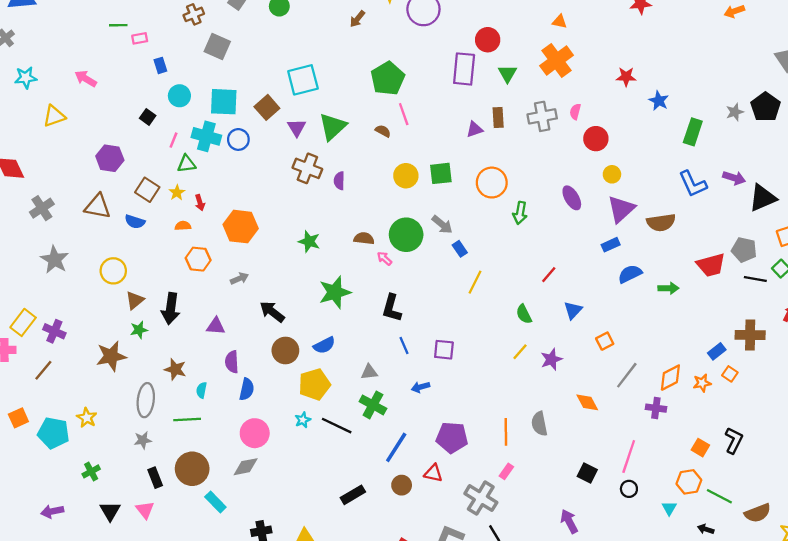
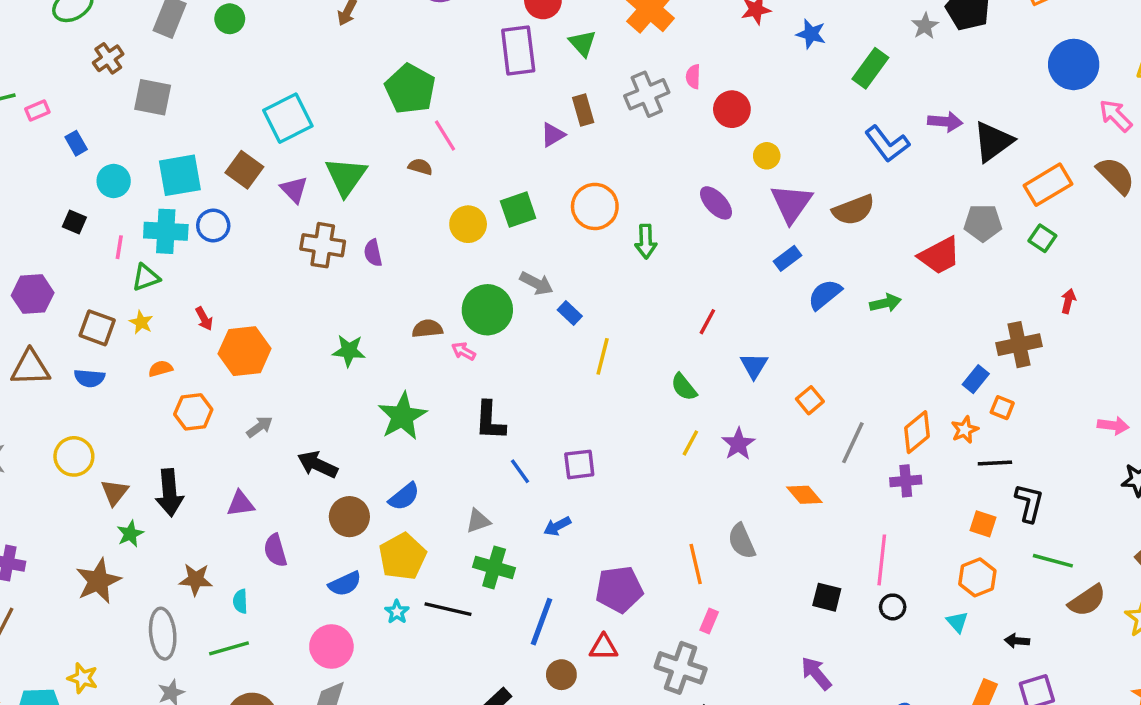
green rectangle: (693, 132) -> (870, 68), turned 30
red arrow: (200, 203) -> (204, 319), moved
black line: (755, 279) -> (995, 463), moved
blue semicircle: (247, 389) -> (345, 584), moved, turned 65
green line: (719, 496) -> (1053, 561), moved

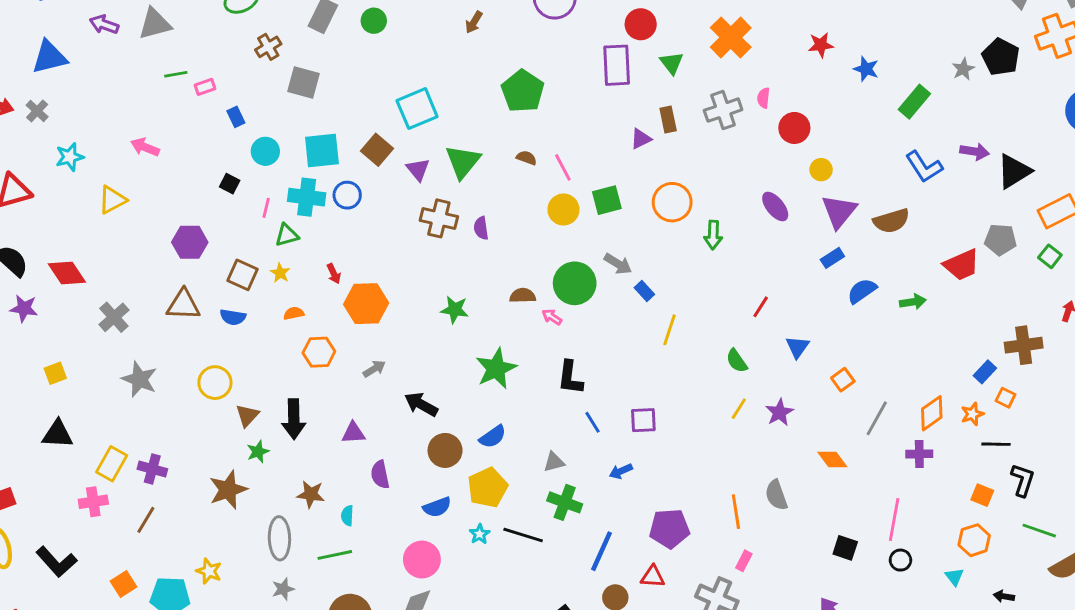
pink line: (445, 135) -> (563, 167), moved

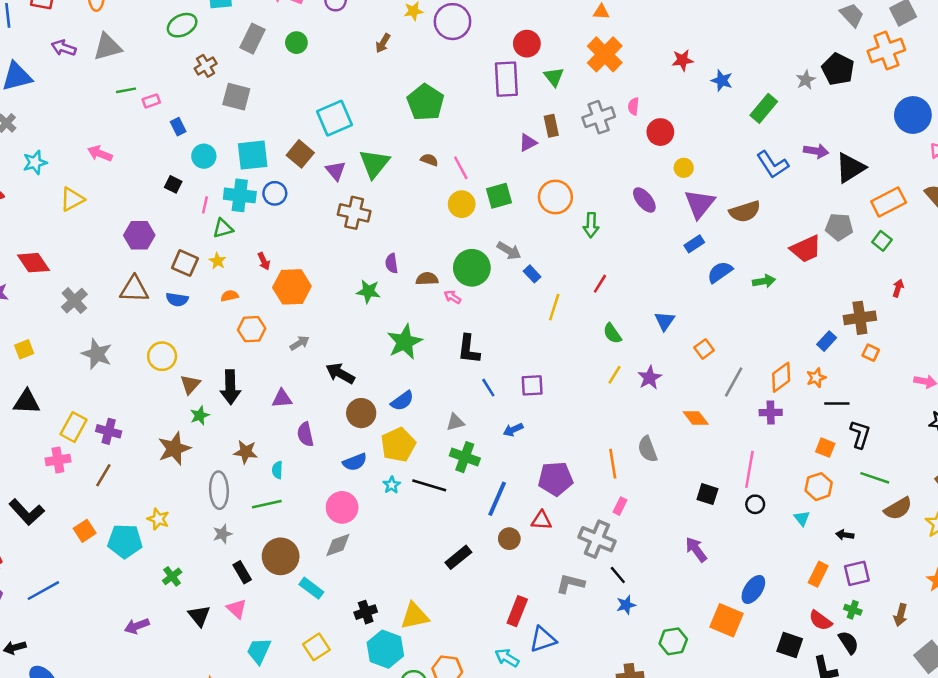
purple semicircle: (481, 228) -> (392, 263), moved
red line: (761, 307) -> (600, 284), moved
orange square: (1006, 398) -> (871, 353), moved

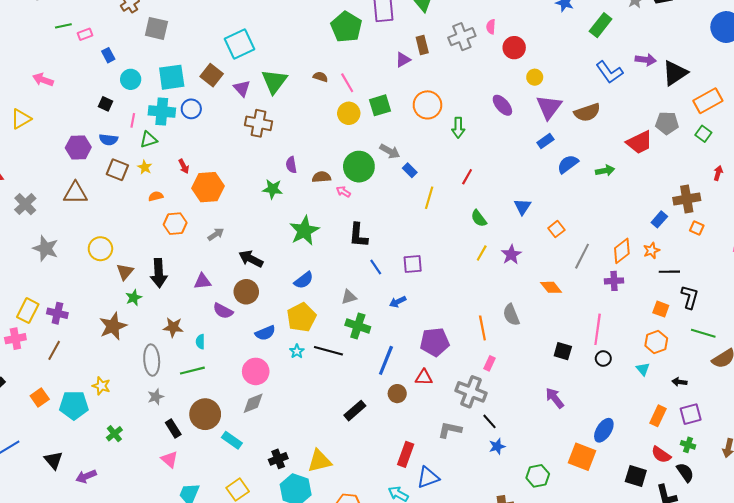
green pentagon: (426, 102) -> (346, 27), moved
blue semicircle: (177, 300) -> (108, 140), moved
brown circle: (361, 413) -> (246, 292), moved
purple semicircle: (305, 434) -> (223, 311), turned -48
black triangle: (199, 616) -> (53, 460), moved

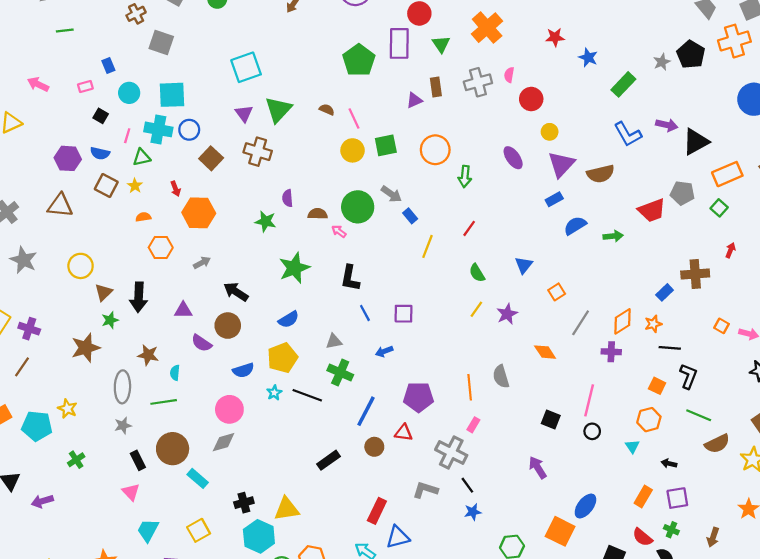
pink rectangle: (85, 34) -> (85, 86), moved
brown square: (212, 75) -> (211, 158), moved
orange square: (697, 228) -> (722, 326), moved

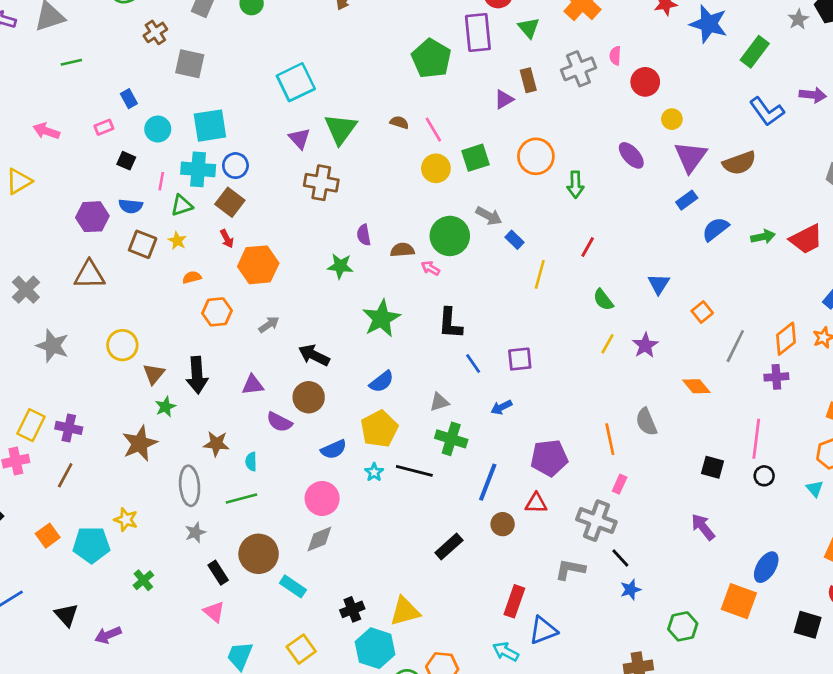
blue star: (588, 58) -> (709, 24), size x1.6
brown square: (211, 158) -> (230, 202), moved
red trapezoid: (652, 210) -> (806, 239), moved

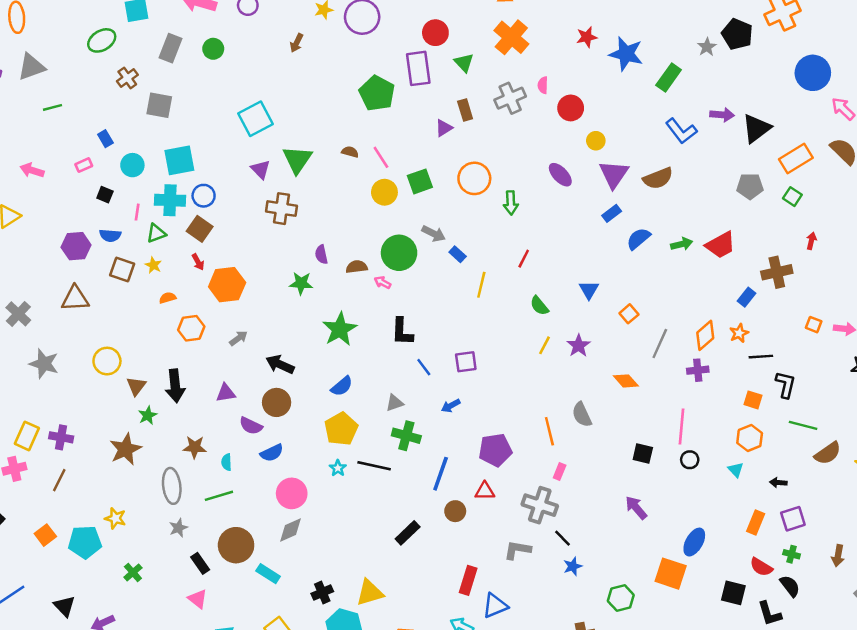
blue semicircle: (334, 449) -> (272, 453), moved

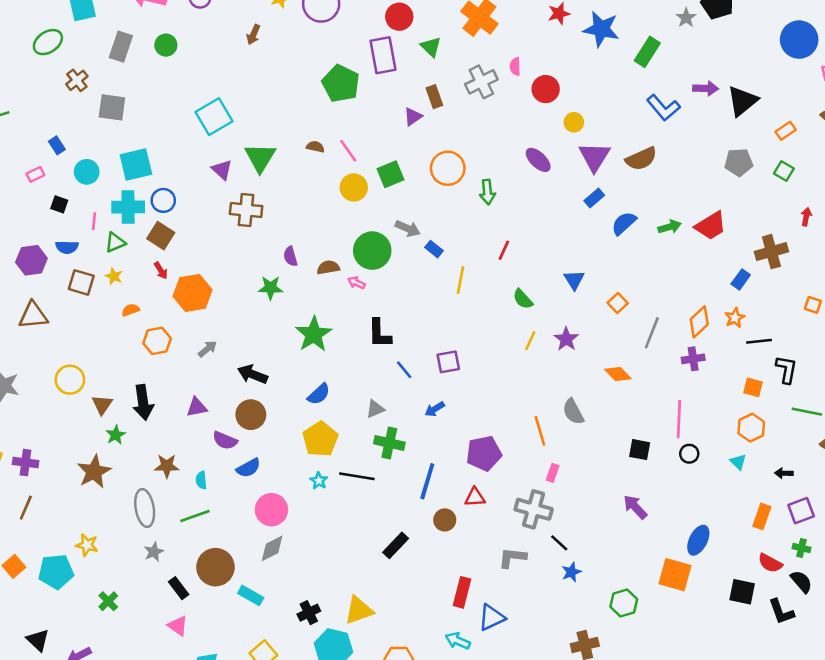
orange rectangle: (796, 158) -> (786, 131), size x0.6

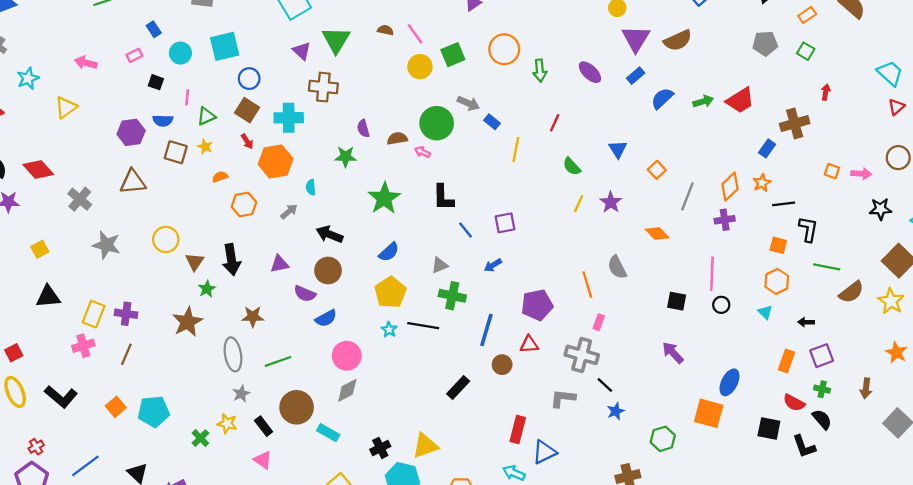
purple ellipse: (538, 160) -> (590, 72), moved
cyan cross: (128, 207) -> (289, 118), moved
cyan semicircle: (201, 480) -> (311, 187), moved
yellow star: (87, 545) -> (227, 424), moved

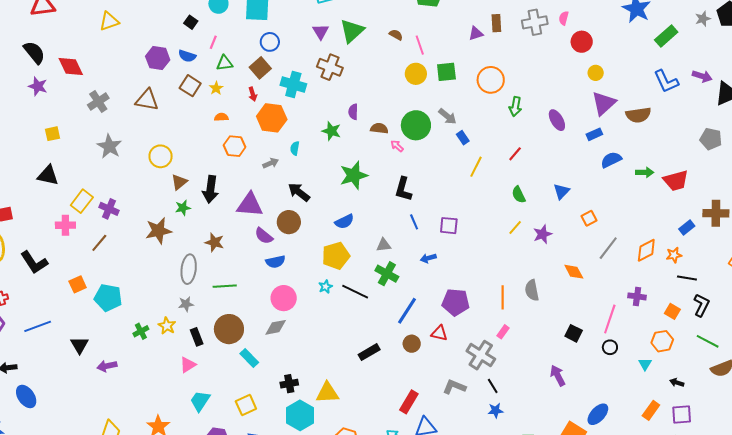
purple cross: (725, 220) -> (637, 296), moved
purple triangle: (280, 264) -> (250, 205), size x1.6
pink triangle: (263, 460) -> (188, 365), turned 36

